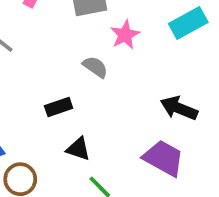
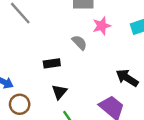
black triangle: (78, 149) -> (59, 92), turned 42

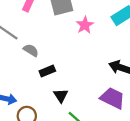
gray semicircle: (79, 42) -> (31, 50), moved

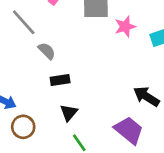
pink star: (85, 25) -> (125, 27), moved

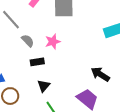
pink star: (125, 27) -> (53, 42), moved

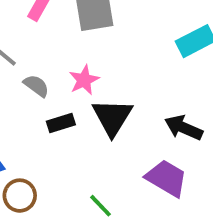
black triangle: (44, 86) -> (112, 117), moved, size x1.6

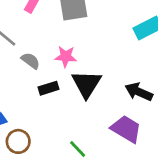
pink star: (84, 80) -> (66, 57), turned 30

